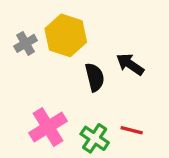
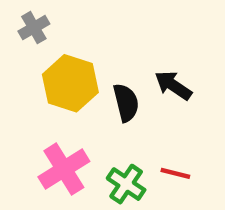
yellow hexagon: (66, 35) -> (70, 83), moved
gray cross: (26, 43) -> (34, 28), moved

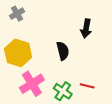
yellow hexagon: (70, 83) -> (18, 53), moved
black arrow: (173, 85) -> (86, 28), moved, turned -114

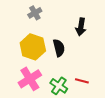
gray cross: (17, 14) -> (35, 13), moved
yellow hexagon: (18, 53) -> (33, 47), moved

